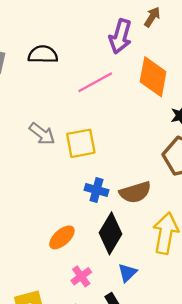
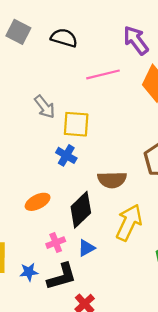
purple arrow: (120, 36) -> (136, 40), turned 112
blue cross: (96, 190) -> (66, 155), moved
pink cross: (81, 276) -> (56, 243), moved

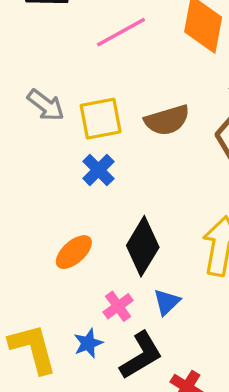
blue cross: (66, 155) -> (98, 170), turned 30
brown semicircle: (112, 180) -> (167, 120), moved
blue star: (29, 272) -> (88, 343), moved

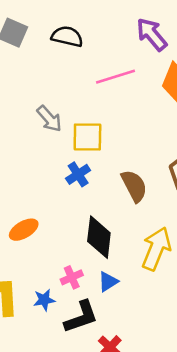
brown semicircle: (167, 120) -> (134, 186), moved, turned -112
black diamond: (143, 246) -> (99, 237), turned -36
orange ellipse: (74, 252) -> (24, 230), moved

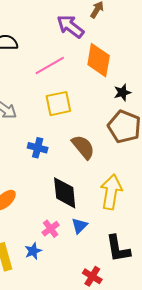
yellow square: (87, 137) -> (58, 104), moved
blue cross: (78, 174) -> (38, 148), turned -30
black L-shape: (81, 317) -> (118, 249), moved, turned 112

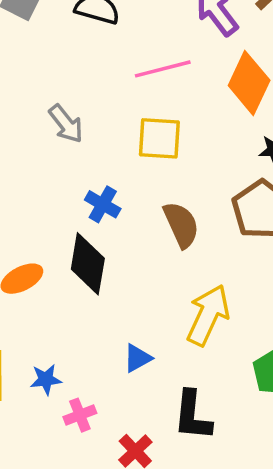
black diamond: (65, 193) -> (88, 264), moved
pink cross: (51, 229) -> (80, 415), moved

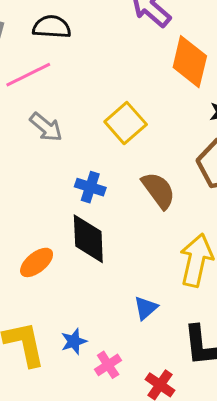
pink line: (163, 69) -> (28, 75), moved
yellow square: (159, 138) -> (126, 123), turned -33

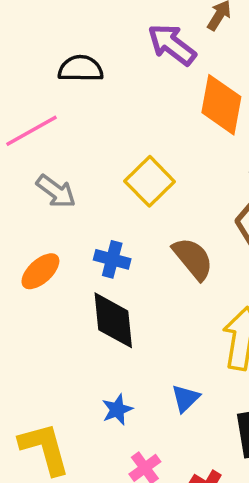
black semicircle: (52, 27) -> (81, 69), moved
orange ellipse: (37, 262) -> (40, 271), moved
blue star: (74, 341) -> (117, 410), moved

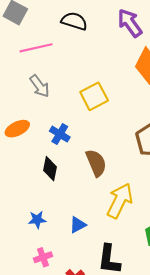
brown semicircle: (193, 259) -> (96, 163), moved
black diamond: (113, 320) -> (50, 169), size x0.7

